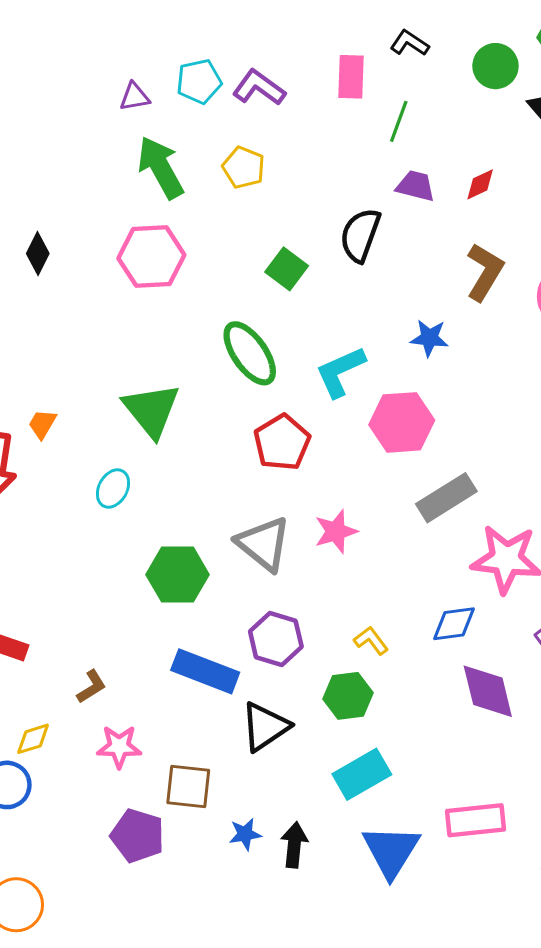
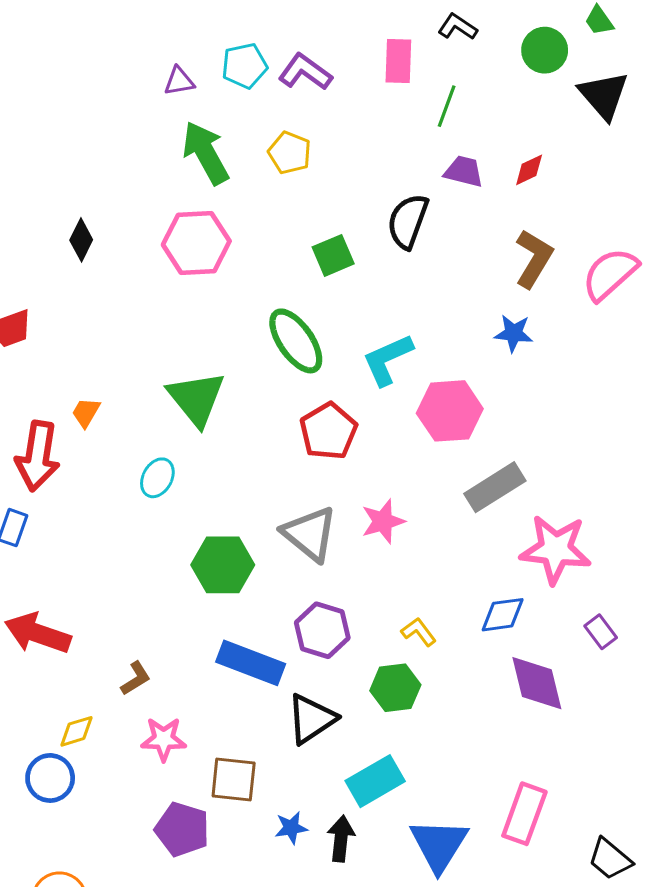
green square: (287, 269) -> (333, 255), turned 30
blue star: (429, 338) -> (514, 333), moved
cyan rectangle: (362, 774) -> (375, 781), moved
pink rectangle: (476, 820) -> (524, 814), turned -64

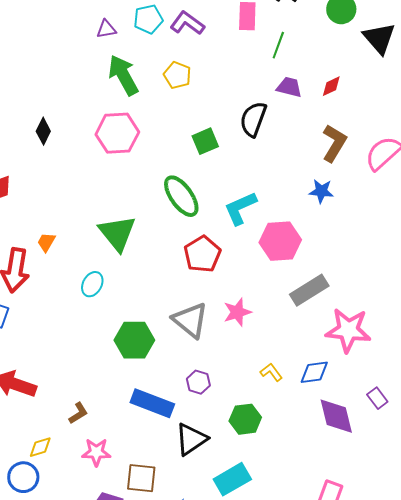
purple hexagon: (322, 630) -> (198, 382), size x0.7
yellow L-shape: (419, 632) -> (271, 372), moved
purple rectangle: (601, 632) -> (377, 398), moved

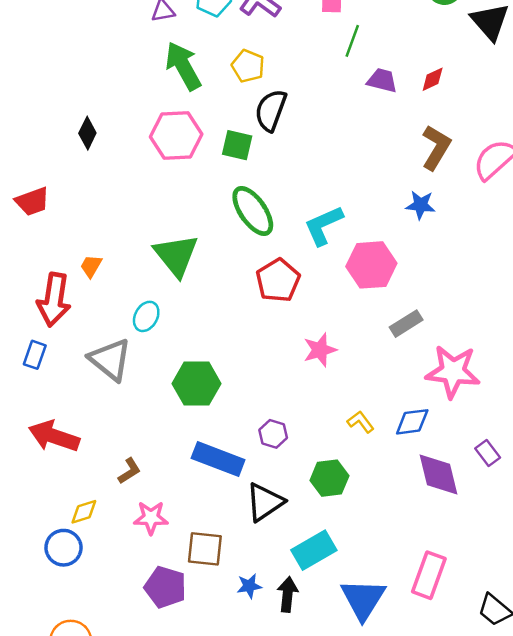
green line: (278, 45) -> (352, 41), moved
black semicircle: (253, 119) -> (271, 110), moved
green square: (205, 141) -> (237, 145), moved, turned 36
gray rectangle: (309, 290) -> (406, 324), size x0.7
gray triangle: (190, 320) -> (110, 360), moved

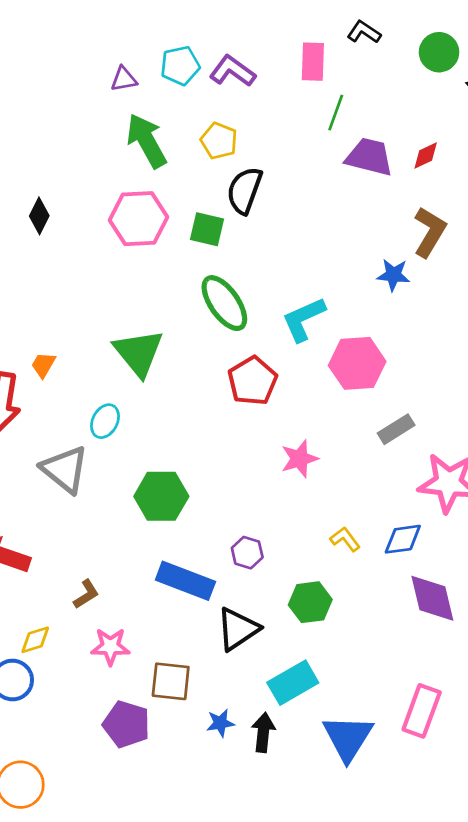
purple trapezoid: (382, 80) -> (369, 157), size x1.4
blue star: (421, 205) -> (393, 275), moved

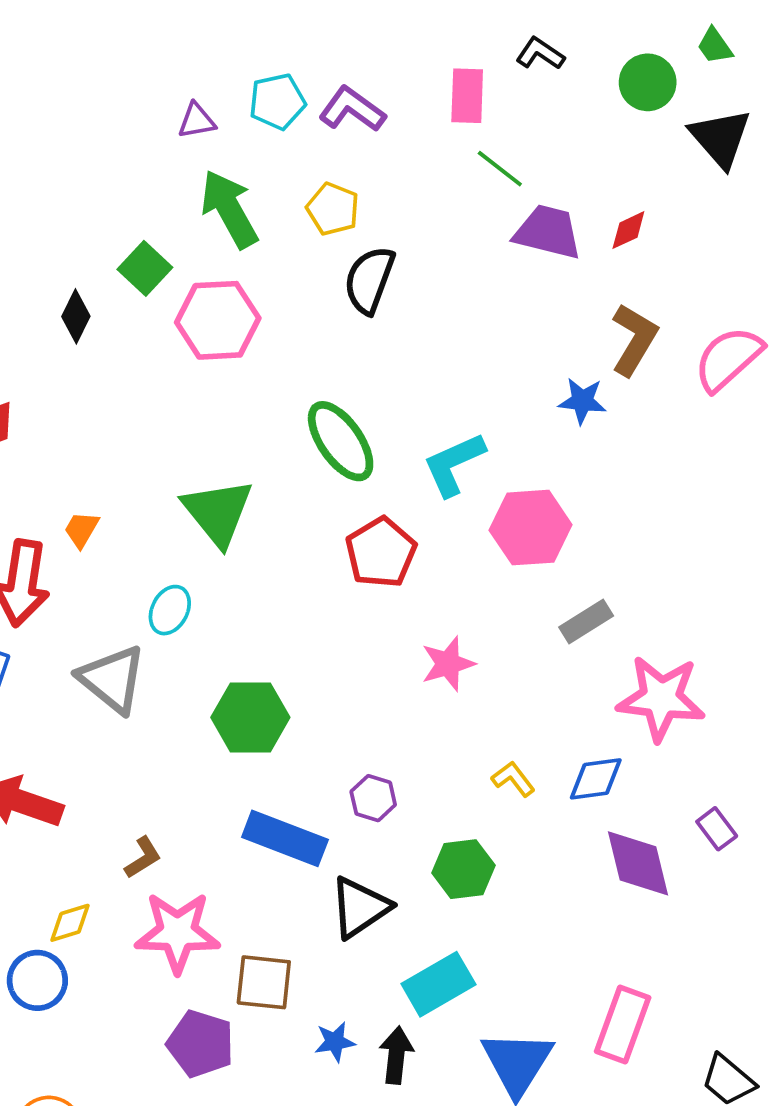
green line: (336, 113) -> (500, 169), turned -72
green square: (207, 229) -> (145, 268), moved, turned 30
pink star: (110, 647) -> (177, 932), size x1.5

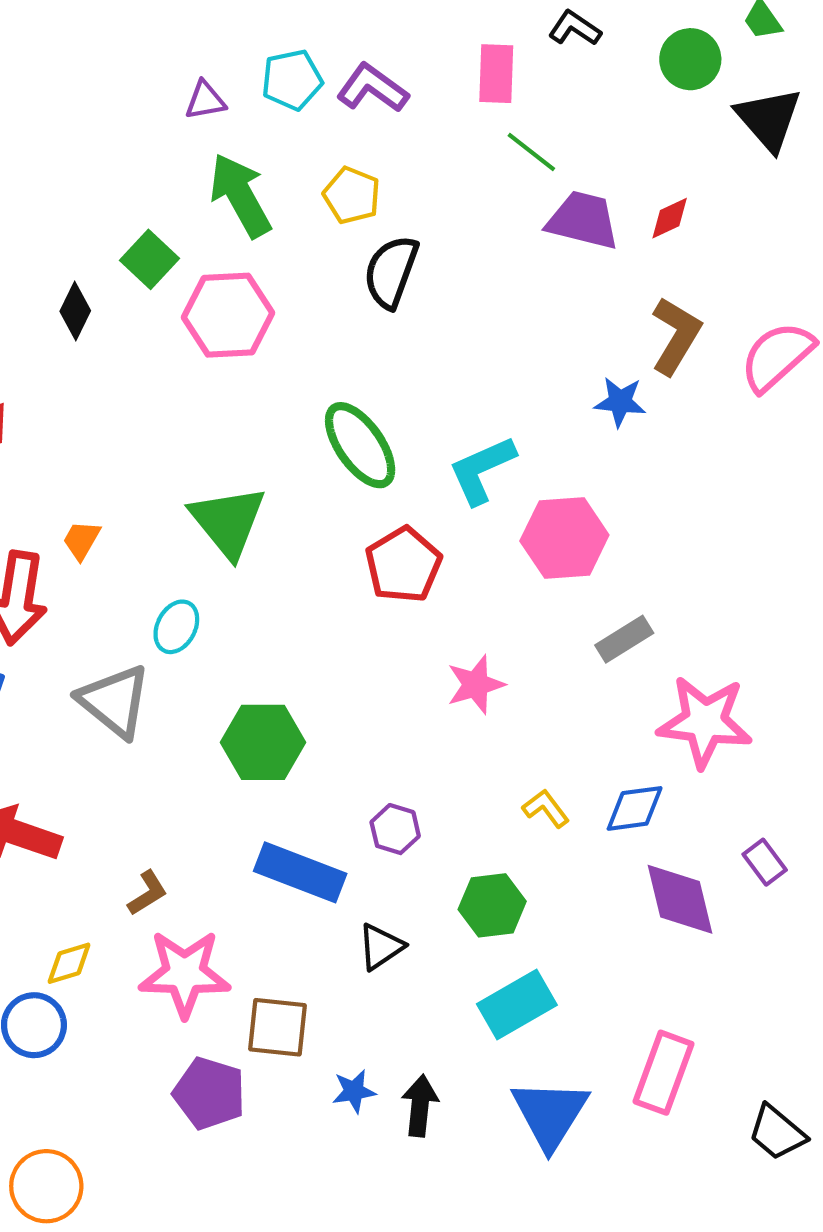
black triangle: (360, 907) -> (381, 947), size x0.7
cyan rectangle: (438, 984) -> (517, 1005), moved

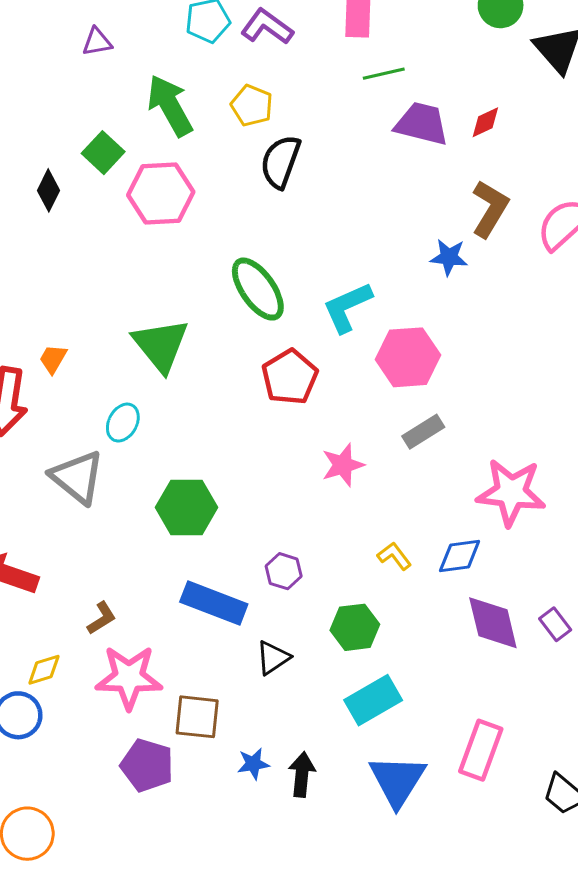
purple triangle: (205, 100) -> (97, 42), moved
green line: (531, 152) -> (384, 74), turned -51
gray rectangle: (624, 639) -> (423, 432), moved
purple rectangle: (765, 862) -> (555, 624), moved

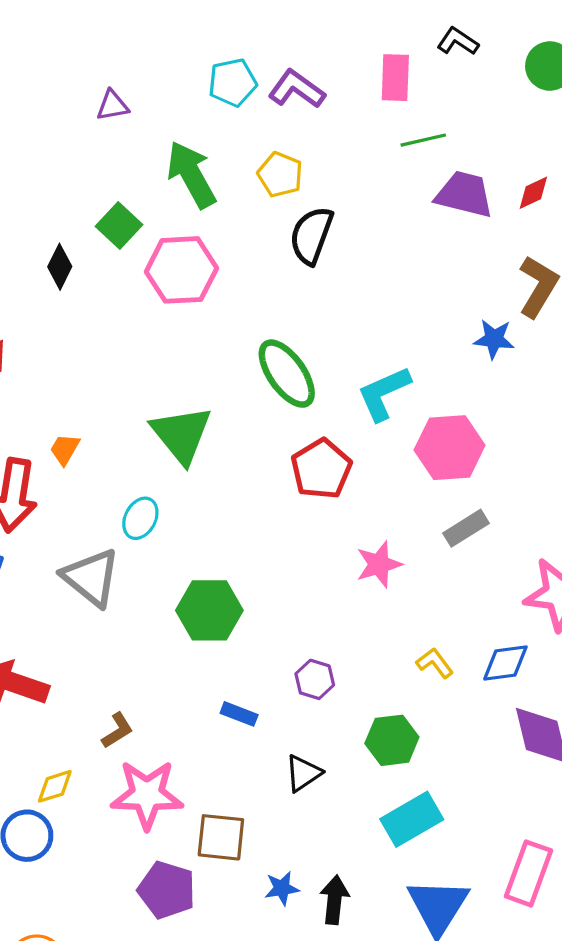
blue rectangle: (214, 603) -> (239, 714), size x0.5

